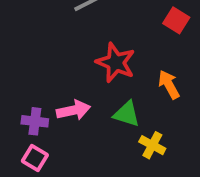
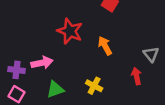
green triangle: (127, 114) -> (55, 89), moved, turned -36

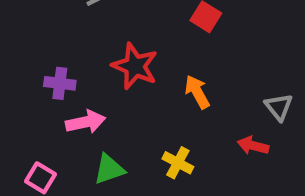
purple cross: (16, 70) -> (60, 83), moved
red arrow: (137, 76) -> (253, 146), turned -63

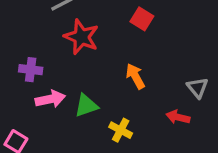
red star: (135, 66) -> (81, 37), moved
green triangle: (109, 169) -> (86, 106), moved

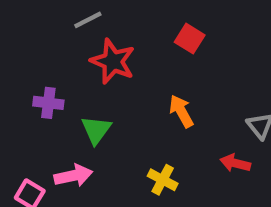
pink arrow: (50, 99) -> (73, 176), moved
green triangle: (86, 106) -> (96, 130), moved, turned -35

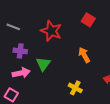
gray line: (88, 20) -> (13, 27), moved, turned 48
pink arrow: (73, 176) -> (21, 73), moved

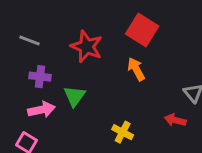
red square: (88, 20) -> (142, 30), size x1.5
orange arrow: (84, 55) -> (136, 69), moved

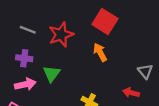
gray line: (29, 41) -> (28, 30), moved
red star: (87, 47) -> (61, 35), turned 30

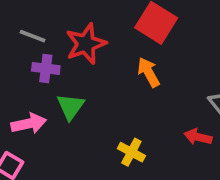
purple cross: (24, 58) -> (46, 68), moved

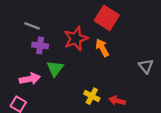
red star: (86, 44) -> (76, 39), moved
red arrow: (198, 137) -> (117, 101), moved

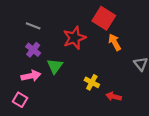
purple cross: (40, 45) -> (33, 50), moved, turned 32
orange arrow: (102, 48) -> (115, 42), moved
yellow cross: (92, 96) -> (92, 82), moved

